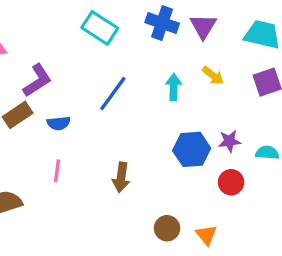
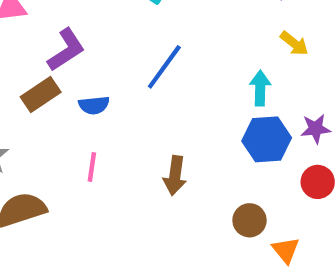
cyan arrow: (174, 87) -> (260, 88), moved
brown circle: (167, 228) -> (250, 220), moved

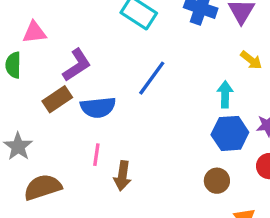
blue semicircle: (94, 105) -> (98, 107), size x1.5
brown arrow: (175, 176) -> (122, 176), moved
brown circle: (250, 220) -> (217, 181), moved

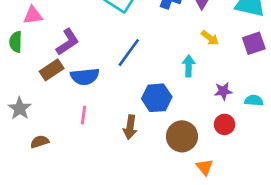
blue hexagon: (230, 133) -> (157, 98), moved
brown arrow: (122, 176) -> (130, 127), moved
brown circle: (217, 181) -> (182, 136), size x1.5
brown semicircle: (43, 187) -> (40, 142), size x0.6

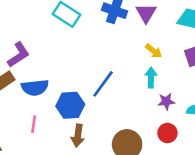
blue line: (129, 53) -> (103, 84), moved
cyan arrow: (189, 66) -> (151, 77), moved
blue hexagon: (157, 98) -> (70, 105), moved

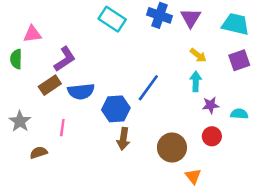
pink line: (34, 124) -> (62, 128), moved

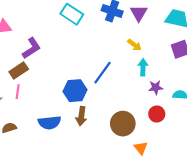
yellow arrow: (198, 55) -> (134, 45), moved
blue semicircle: (81, 91) -> (49, 122), moved
pink line: (62, 128) -> (18, 92), moved

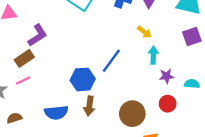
pink line: (18, 92) -> (23, 81), turned 56

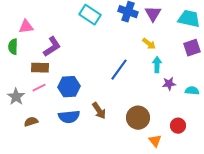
brown rectangle: (24, 58) -> (40, 68), turned 36
blue hexagon: (83, 79) -> (69, 87), moved
red circle: (168, 104) -> (178, 126), moved
brown arrow: (89, 106) -> (99, 111), turned -42

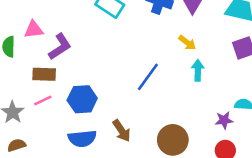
pink triangle: (26, 27) -> (34, 30), moved
purple star: (169, 84) -> (224, 120), moved
brown semicircle: (31, 122) -> (17, 145), moved

